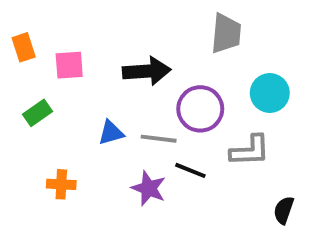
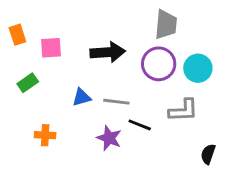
purple circle: (200, 109) -> (159, 64), moved

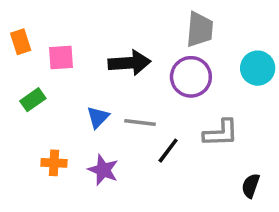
cyan circle: (198, 68) -> (258, 68), moved
blue triangle: (81, 97) -> (98, 117), turned -30
black line: (140, 125) -> (168, 151), turned -75
purple star: (109, 138) -> (103, 170), moved

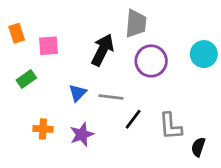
gray trapezoid: (200, 29) -> (136, 24), moved
black arrow: (129, 63) -> (103, 50), turned -60
gray L-shape: (221, 133) -> (171, 126), moved, turned 88
purple star: (103, 170) -> (82, 134), turned 30

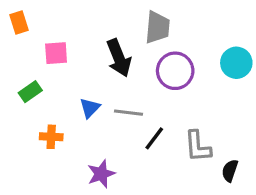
orange rectangle: (17, 33) -> (19, 22), moved
black arrow: (103, 50) -> (119, 58), turned 132
orange cross: (43, 129) -> (51, 137), moved
purple star: (82, 134) -> (101, 174), moved

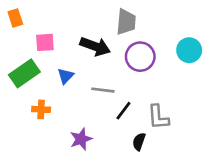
black arrow: (119, 58) -> (95, 46), turned -48
green rectangle: (30, 92) -> (24, 73), size x1.6
blue triangle: (90, 108) -> (66, 76), moved
black semicircle: (230, 171) -> (139, 142), moved

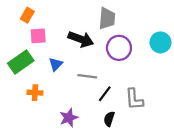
orange rectangle: (15, 18) -> (27, 15), moved, turned 48
black semicircle: (139, 142) -> (109, 119), moved

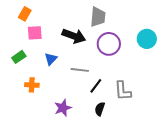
green rectangle: (21, 62) -> (19, 57), size x0.6

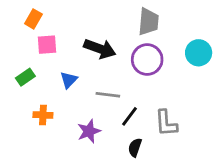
gray trapezoid: (98, 17) -> (148, 22), moved
purple star: (63, 108) -> (89, 131), moved

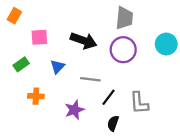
orange rectangle: (33, 19) -> (14, 16), moved

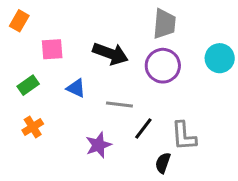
blue triangle: (57, 67) -> (76, 88), turned -49
orange cross: (36, 96) -> (33, 127), moved, turned -35
black semicircle: (113, 123) -> (163, 163), moved

